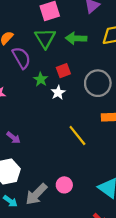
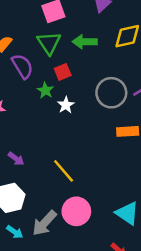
red square: (63, 71) -> (63, 72), moved
yellow line: (77, 136) -> (64, 171), moved
pink circle: (64, 185) -> (76, 211), size x1.5

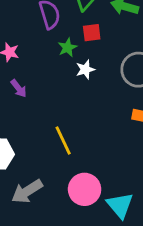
purple arrow: (16, 159) -> (19, 88), moved
pink circle: (76, 211) -> (85, 189), moved

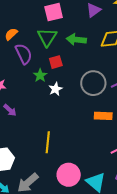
yellow line: (63, 140) -> (48, 142), turned 40

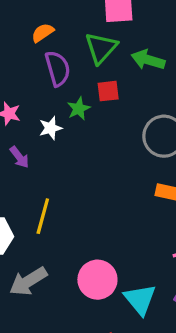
white star: (55, 89) -> (51, 128), moved
yellow line: (48, 142) -> (43, 216), moved

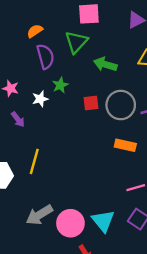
green arrow: (148, 60) -> (105, 64), moved
red square: (108, 91) -> (91, 103), moved
pink circle: (97, 280) -> (70, 223), moved
gray arrow: (28, 281) -> (39, 215), moved

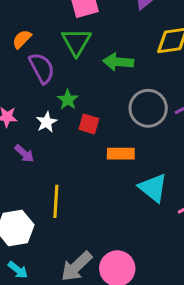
red square: (91, 103) -> (89, 124), moved, turned 35
orange rectangle: (125, 145) -> (121, 154), moved
cyan triangle: (103, 221) -> (153, 188), moved

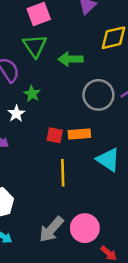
red square: (89, 124) -> (55, 135), moved
yellow line: (56, 201) -> (63, 173), moved

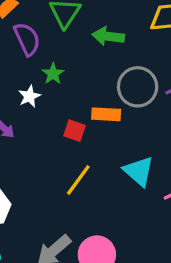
orange rectangle: (79, 134) -> (106, 114), moved
yellow line: (63, 173) -> (78, 180), turned 30

